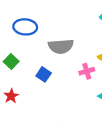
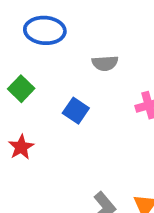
gray semicircle: (61, 46) -> (105, 63), size x0.6

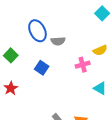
blue ellipse: (45, 30) -> (37, 31), moved, turned 60

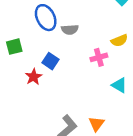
green square: (11, 55) -> (14, 47), turned 32
red star: (11, 88) -> (34, 77), moved

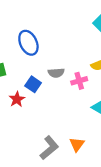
gray semicircle: (70, 30) -> (56, 73), moved

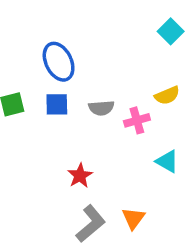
blue square: (33, 84) -> (57, 104), moved, turned -35
red star: (17, 99) -> (80, 176), moved

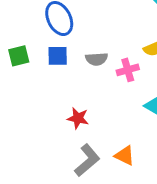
red star: (80, 176) -> (78, 118), turned -30
orange triangle: (133, 218) -> (125, 156), turned -40

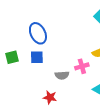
gray semicircle: (97, 59) -> (62, 75), moved

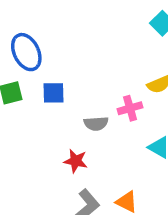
blue ellipse: (38, 33) -> (26, 52), moved

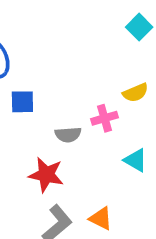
red star: (76, 161) -> (46, 175), size x1.4

